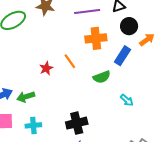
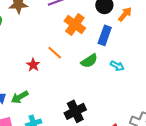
orange cross: (96, 38) -> (75, 24), turned -35
cyan arrow: (127, 100) -> (117, 66), moved

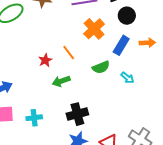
orange arrow: (125, 14) -> (147, 43), moved, turned 35
green arrow: (20, 97) -> (61, 81), moved

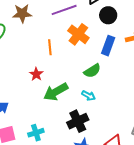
orange line: (69, 52) -> (50, 47), moved, turned 42
cyan arrow: (127, 78) -> (88, 96), moved
green arrow: (61, 81) -> (56, 92), size x1.4

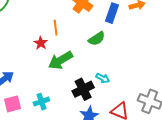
orange line: (50, 47) -> (56, 28), moved
cyan arrow: (88, 96) -> (103, 78), moved

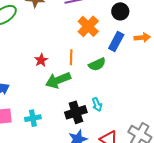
orange line: (56, 28) -> (71, 57), moved
cyan arrow: (103, 78) -> (97, 104), turned 32

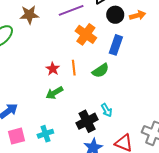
orange arrow: (142, 38) -> (138, 15), moved
red star: (41, 60) -> (53, 69), moved
green arrow: (58, 80) -> (54, 93), moved, size x0.7

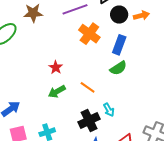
orange line: (74, 68) -> (88, 87), moved, turned -49
green semicircle: (101, 71) -> (118, 68), moved

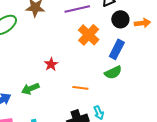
orange line: (88, 87) -> (80, 88), turned -35
green arrow: (57, 92) -> (30, 89), moved

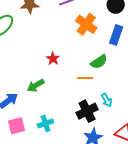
green semicircle: (113, 72) -> (99, 62), moved

